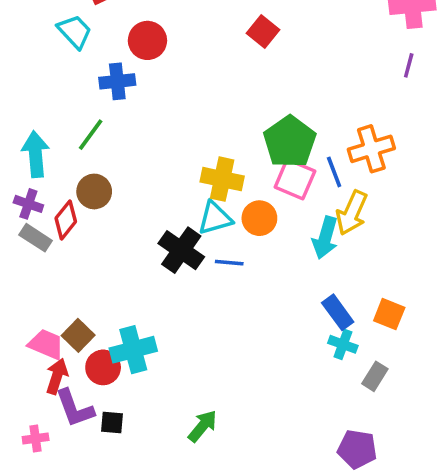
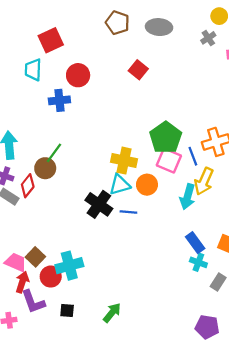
cyan trapezoid: (75, 32) -> (33, 70), turned -135
red square: (263, 32) -> (138, 70), moved
green line: (91, 135) -> (54, 153), moved
black square: (112, 423) -> (67, 310), moved

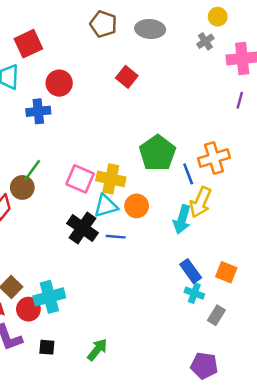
pink square: (169, 161) -> (80, 179), moved

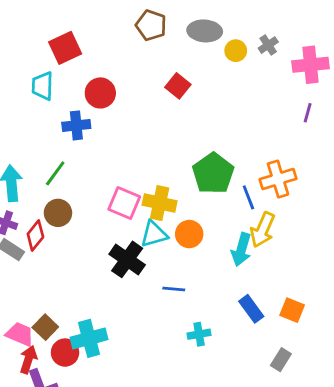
yellow circle: (218, 17) -> (236, 51), moved
green line: (32, 170) -> (55, 173), moved
blue line: (116, 237) -> (174, 289), moved
cyan cross: (194, 293) -> (199, 334), moved, turned -30

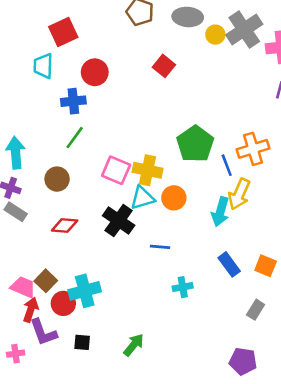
gray cross: (268, 45) -> (244, 30), size x2.0
green line: (55, 173) -> (75, 138), moved
red diamond: (35, 235) -> (65, 226), moved, turned 56

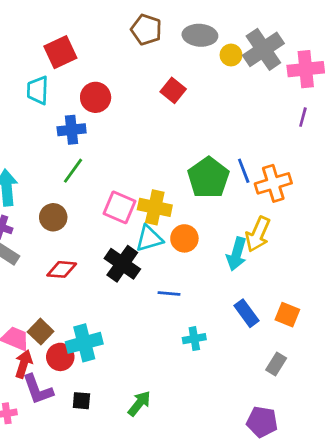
blue line: (227, 165) -> (244, 171), moved

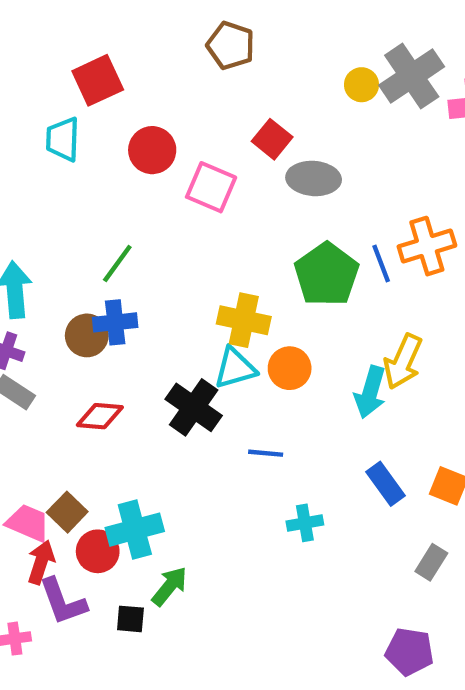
gray ellipse: (200, 35) -> (314, 178), moved
blue cross: (72, 130) -> (115, 322), moved
orange cross: (273, 183) -> (427, 246), moved
pink square: (120, 207) -> (211, 187), moved
green arrow: (139, 403) -> (170, 586), moved

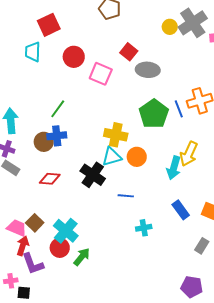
cyan cross: (135, 530) -> (66, 231), turned -35
red circle: (98, 551) -> (60, 248), moved
black square: (130, 619) -> (24, 293), moved

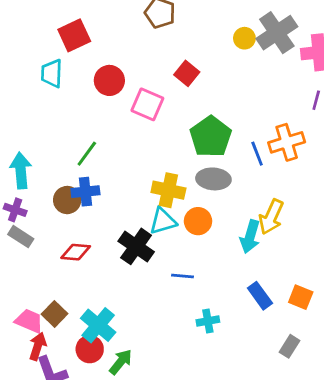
gray ellipse: (148, 70) -> (213, 179), moved
green pentagon: (154, 114) -> (211, 137), moved

